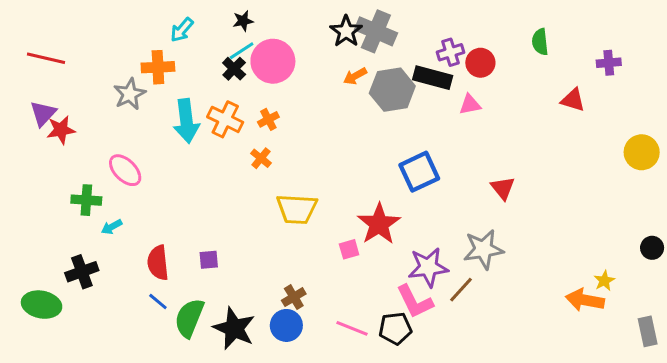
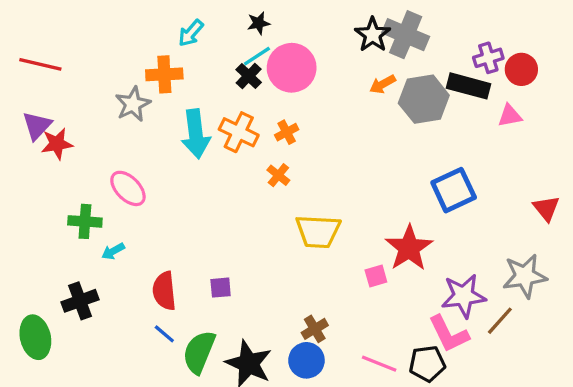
green ellipse: (42, 305) -> (35, 337), turned 66

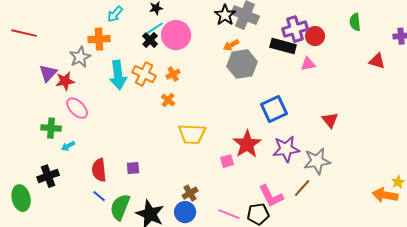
purple cross: (488, 58) -> (295, 29), size x1.4
gray hexagon: (424, 99) -> (242, 64), moved
purple triangle: (37, 126) -> (48, 73), moved
red star: (57, 144) -> (65, 81), moved
purple star: (464, 296) -> (286, 149), moved

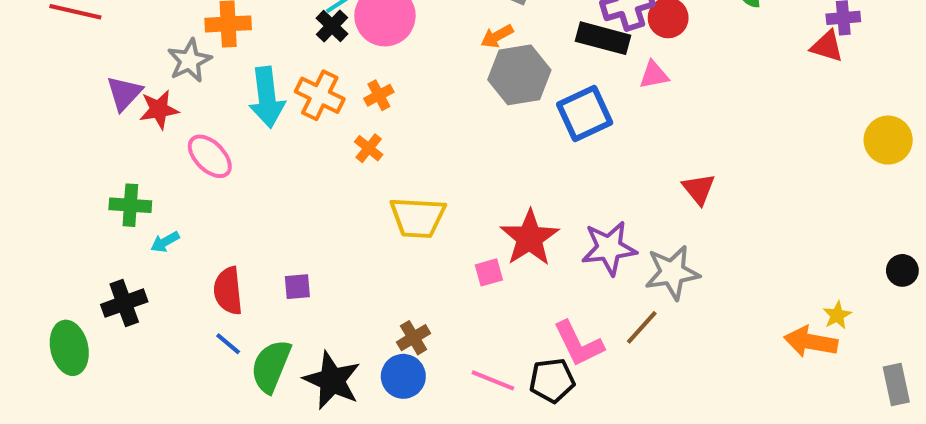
red triangle: (377, 61) -> (827, 46), moved
pink ellipse: (77, 108) -> (210, 156), moved
blue square: (274, 109) -> (585, 114), moved

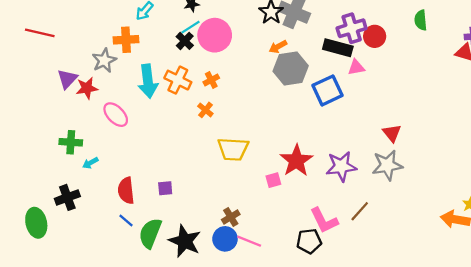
pink triangle: (654, 75) -> (356, 67), moved
gray star: (672, 272) -> (387, 165), moved
pink line: (493, 380) -> (249, 241), moved

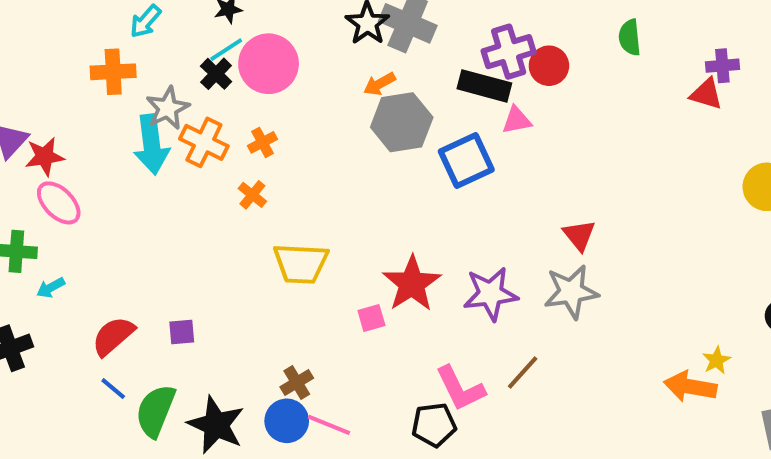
gray star: (104, 60) -> (168, 108), moved
pink ellipse: (116, 115) -> (59, 203), moved
red semicircle: (126, 191) -> (113, 336), turned 55

